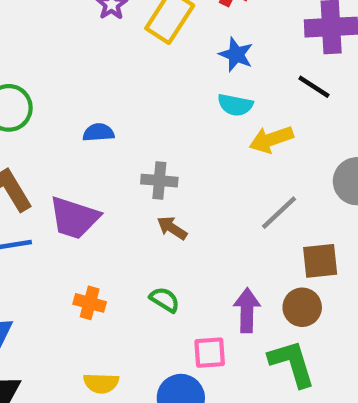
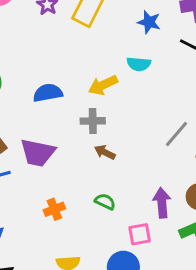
blue star: (236, 55) -> (149, 22), moved
blue semicircle: (98, 133) -> (48, 93), size x1.4
yellow arrow: (271, 139) -> (103, 85), moved
orange cross: (90, 303) -> (54, 209), turned -30

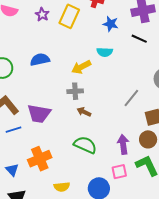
blue semicircle: (48, 93) -> (40, 60), moved
green semicircle: (105, 202) -> (85, 145), size x1.6
orange cross: (54, 209) -> (40, 159), moved, size x1.6
pink square: (140, 234) -> (119, 172), moved

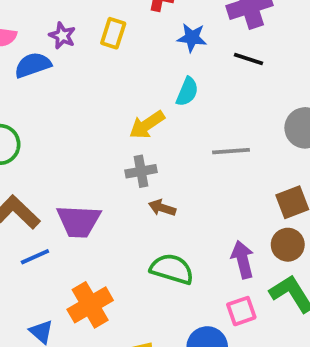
yellow rectangle: (69, 16) -> (113, 33), size x0.7
cyan semicircle: (105, 52) -> (187, 92), turned -63
blue semicircle: (40, 60) -> (33, 65), moved
gray line: (131, 98) -> (231, 151), moved, turned 54

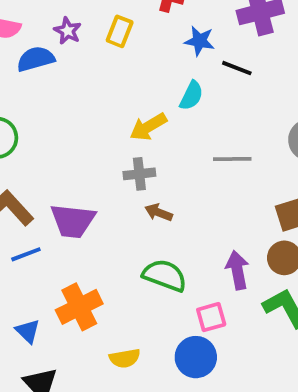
black line: (248, 59) -> (237, 68), moved
pink square: (241, 311) -> (211, 317), moved

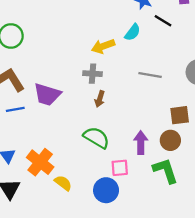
brown arrow: (159, 212) -> (100, 99), turned -105
orange cross: (79, 307) -> (40, 162), moved, turned -36
yellow semicircle: (125, 358) -> (63, 183), turned -144

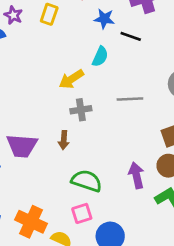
gray cross: (92, 74) -> (81, 110), moved
brown arrow: (100, 99) -> (64, 140), moved
pink square: (120, 168) -> (82, 213), moved

